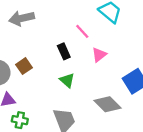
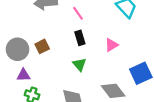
pink line: (82, 31) -> (78, 13), moved

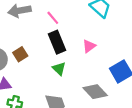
black rectangle: (80, 38) -> (57, 42), size x1.5

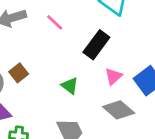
black rectangle: (57, 42) -> (96, 45), moved, turned 65
pink triangle: (89, 46) -> (113, 76), moved

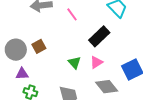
pink triangle: (113, 76) -> (96, 62), moved

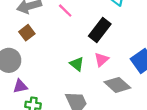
brown square: (39, 46) -> (27, 33), moved

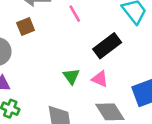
pink triangle: (101, 60) -> (100, 79), turned 49

